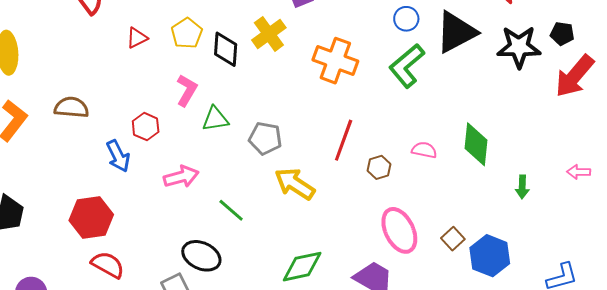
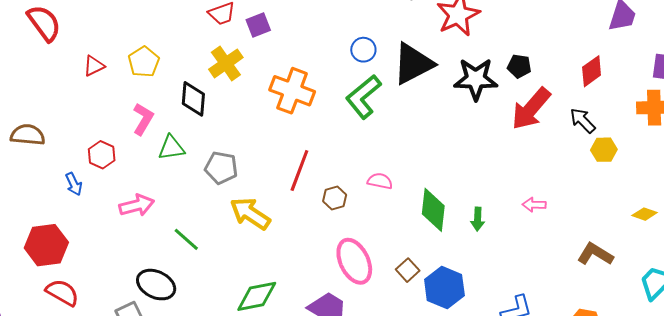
black diamond: (226, 49) -> (193, 99), moved
green diamond: (476, 144) -> (433, 210), moved
blue arrow: (118, 156) -> (74, 184), size x0.7

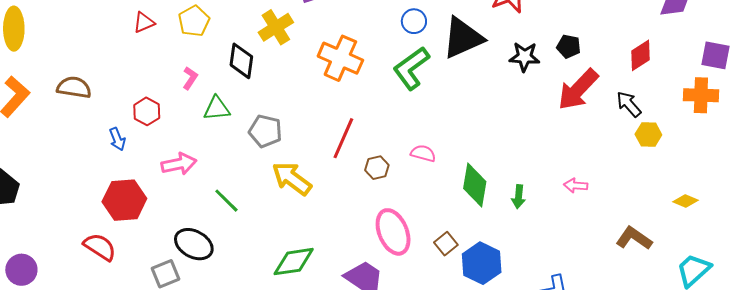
black star: (476, 79) -> (524, 57), size x0.7
pink L-shape: (143, 119) -> (190, 78), size x0.7
red hexagon: (46, 245) -> (124, 200), moved

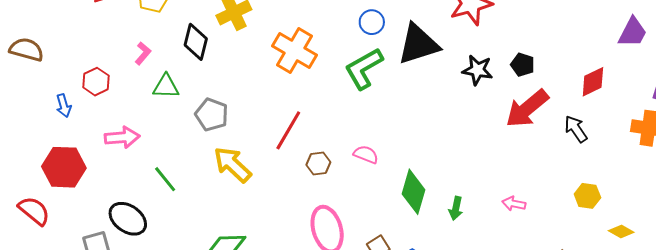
yellow hexagon: (648, 134) -> (587, 196), moved

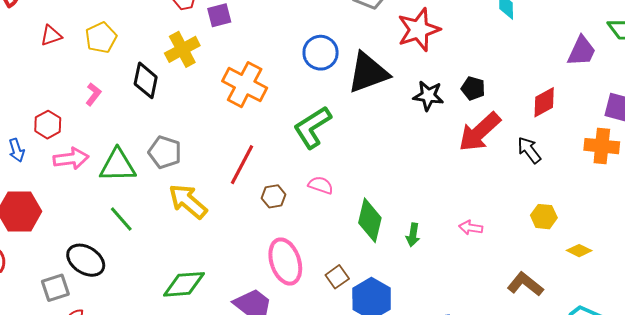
blue circle: (372, 22) -> (321, 53), size x1.4
green L-shape: (364, 68) -> (312, 127), moved
green triangle: (166, 86) -> (118, 165), moved, size x1.4
pink arrow: (122, 137) -> (71, 159), moved

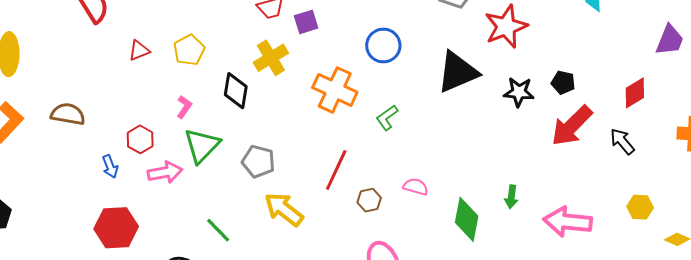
blue circle: (321, 53) -> (383, 45), moved
green L-shape: (312, 127) -> (387, 118), moved, size x0.6
green triangle: (118, 165) -> (202, 146), moved, turned -42
pink arrow: (471, 228) -> (568, 222), size x2.0
green arrow: (413, 235) -> (511, 197), moved

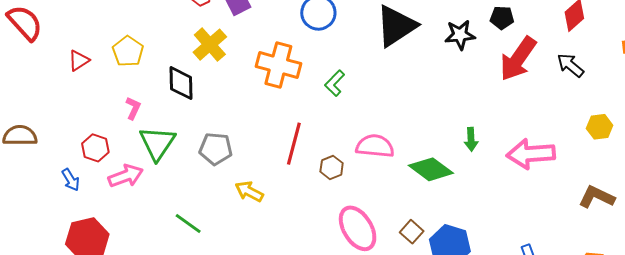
pink semicircle: (416, 187) -> (375, 146), size x1.5
yellow arrow: (284, 209) -> (249, 191), size x0.7
green diamond: (467, 219) -> (431, 169), turned -54

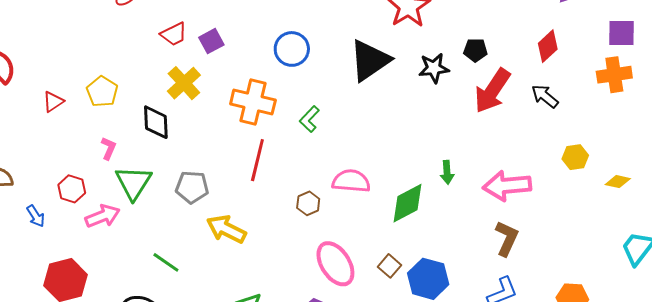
red line: (294, 144) -> (257, 160), moved
green diamond: (431, 169) -> (408, 203), turned -63
blue arrow: (71, 180) -> (36, 216), moved
yellow arrow: (249, 191) -> (226, 229), size x1.4
brown L-shape: (597, 197) -> (507, 238), moved, turned 90

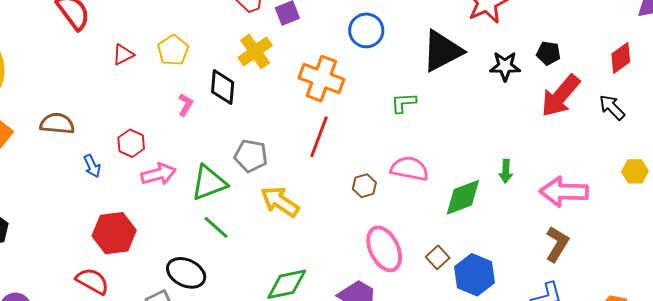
green L-shape: (309, 119) -> (404, 103), moved, turned 36
pink L-shape: (109, 148) -> (185, 105), moved
green triangle: (133, 183) -> (209, 183), moved, turned 30

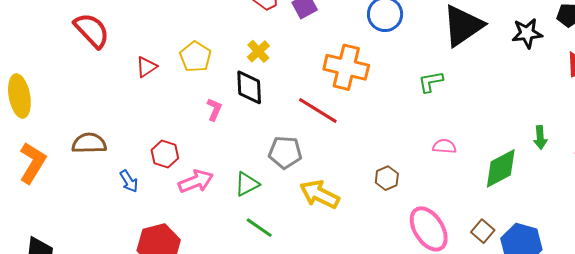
yellow cross: (255, 52) -> (258, 51), moved, size x0.7
red line: (319, 137) -> (318, 110), moved, turned -72
pink semicircle: (410, 169) -> (444, 146), size x0.6
green triangle: (209, 183) -> (247, 184), size x0.7
brown hexagon: (364, 186) -> (387, 178), moved

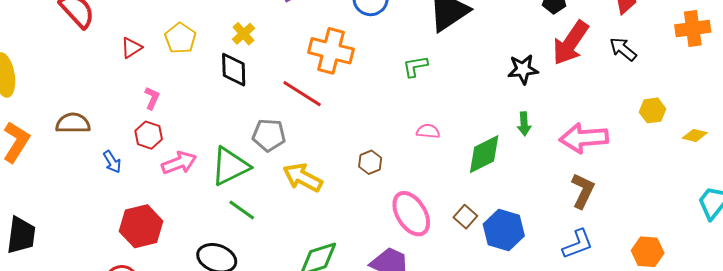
black star: (527, 33) -> (523, 69), moved
pink L-shape: (214, 109) -> (152, 98), moved
green triangle: (247, 184) -> (230, 166), size x1.6

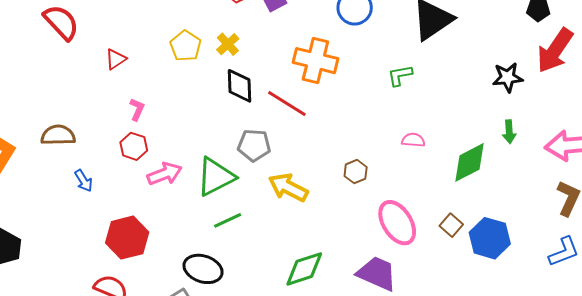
yellow pentagon: (180, 38) -> (186, 46), moved
black diamond: (234, 70) -> (240, 86), moved
blue arrow: (112, 162) -> (84, 181), moved
green line: (242, 210) -> (228, 220), turned -60

